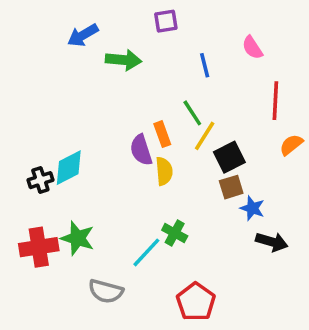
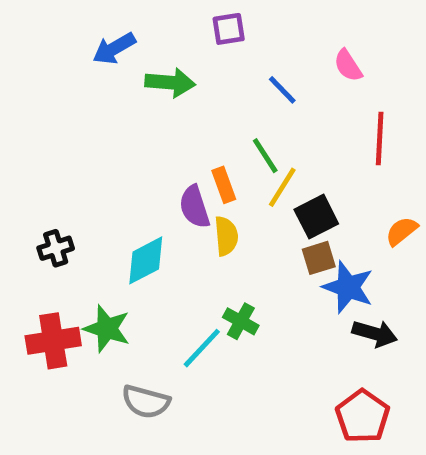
blue line: (205, 65) -> (282, 90), turned -30
orange semicircle: (291, 145) -> (402, 231), moved
cyan diamond: (69, 168) -> (146, 260), moved
blue star: (252, 208) -> (348, 287), size x1.5
red pentagon: (196, 302) -> (363, 416), moved

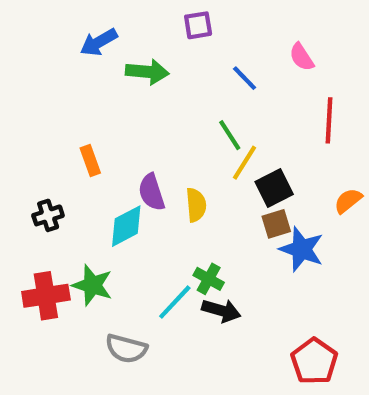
orange rectangle: (224, 185) -> (90, 161), moved
purple semicircle: (195, 207) -> (152, 192), moved
black arrow: (375, 333) -> (221, 311), moved

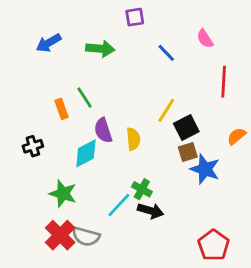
blue arrow: (99, 42) -> (49, 43), moved
green line: (230, 135) -> (84, 97), moved
red cross: (46, 296) -> (60, 235), moved, turned -36

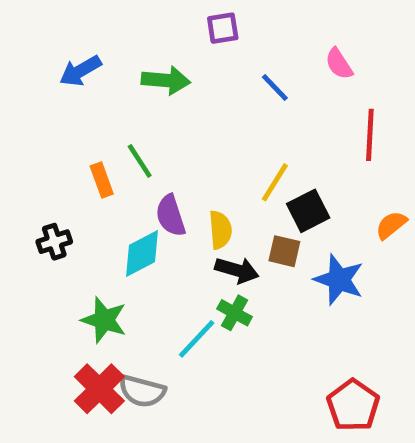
brown square: (188, 152) -> (284, 251), moved, turned 30
black arrow: (150, 211) -> (237, 270), moved

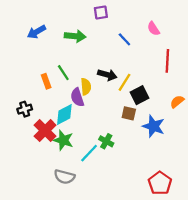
yellow semicircle: (220, 230) -> (86, 87), moved
black arrow: (237, 270) -> (107, 75), moved
green star: (104, 320) -> (63, 140), moved
red cross: (99, 389) -> (45, 131), moved

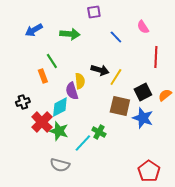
green line: (63, 73) -> (52, 61), moved
black square: (140, 95) -> (143, 92), moved
brown square: (129, 113) -> (120, 106), size x1.5

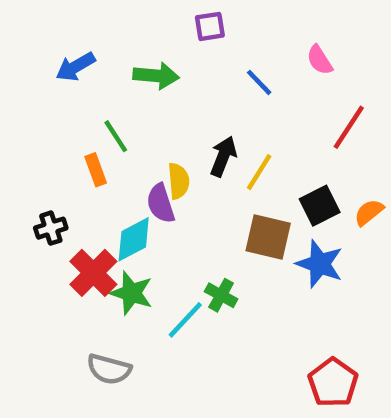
red line: (156, 57) -> (349, 127), turned 30
black arrow: (100, 70) -> (223, 156), turned -84
gray semicircle: (60, 165) -> (109, 369), moved

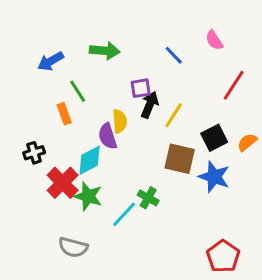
purple square: (210, 26) -> (141, 88), moved
blue arrow: (75, 67) -> (51, 61), moved

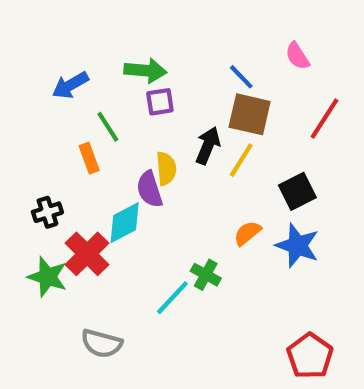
purple square: (141, 88) -> (160, 102), moved
orange semicircle: (247, 142) -> (247, 233), moved
brown square: (180, 159) -> (250, 114), moved
green star: (88, 196) -> (47, 277), moved

